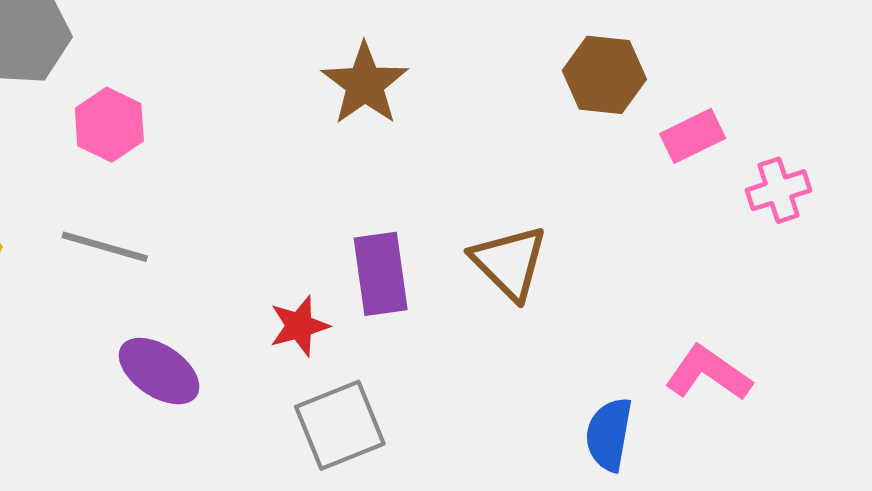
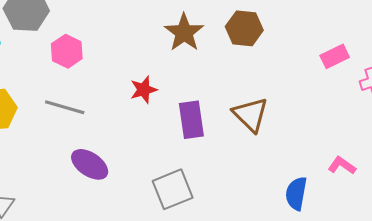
brown hexagon: (604, 75) -> (244, 28), moved
red star: (299, 326) -> (144, 90), moved
pink L-shape: (708, 373) -> (342, 165), size x0.7

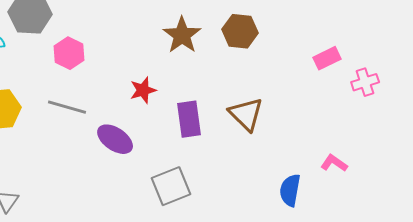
purple ellipse: (90, 164) -> (115, 139), moved

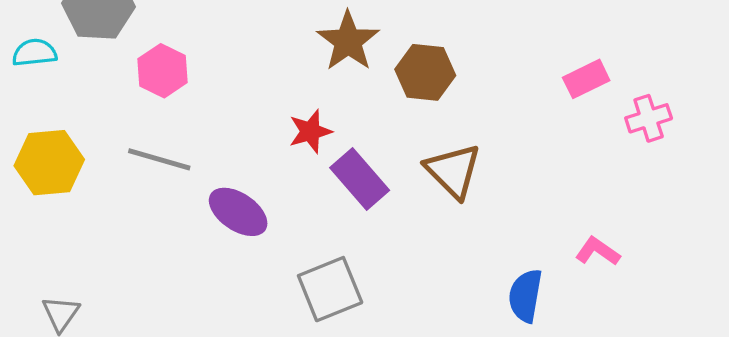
brown hexagon: (240, 31) -> (425, 72), moved
red star: (143, 90) -> (310, 131), moved
purple rectangle: (189, 119) -> (360, 179), turned -33

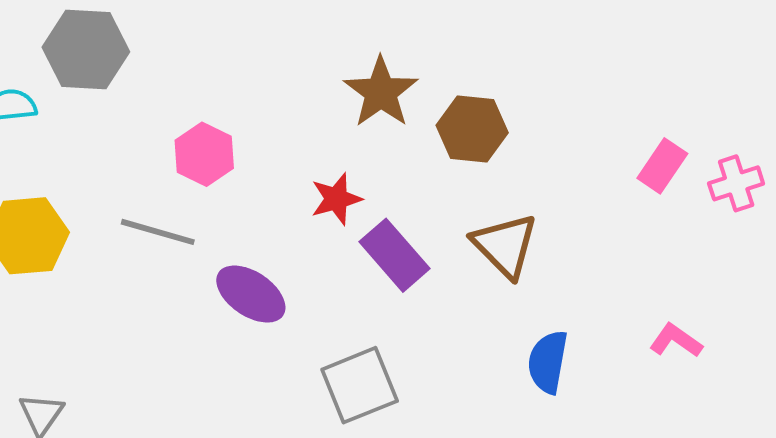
pink hexagon: (163, 71) -> (204, 154), moved
pink rectangle: (586, 79) -> (662, 166), moved, turned -30
blue semicircle: (525, 296) -> (548, 362), moved

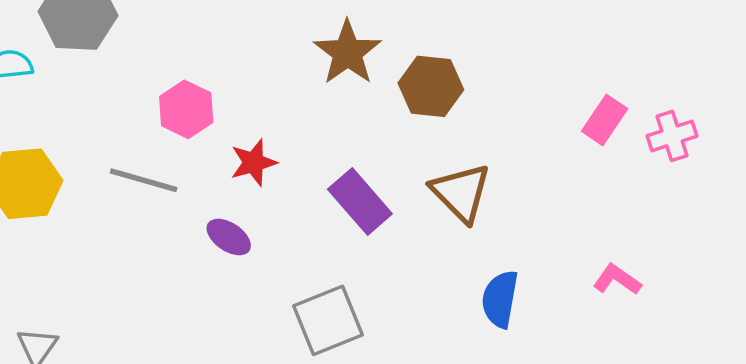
red star: (336, 199) -> (254, 163), moved
purple ellipse: (251, 294) -> (229, 237), size x0.7

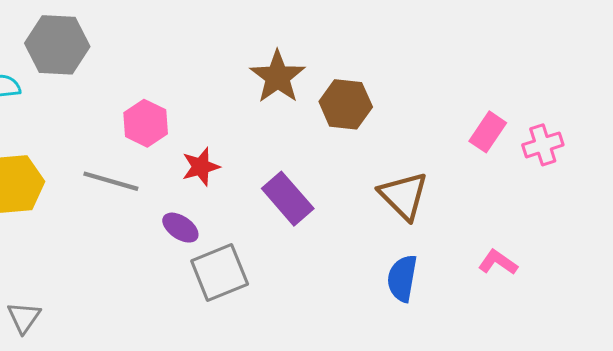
brown triangle: (461, 193) -> (404, 196), moved
gray square: (328, 320) -> (220, 273), moved

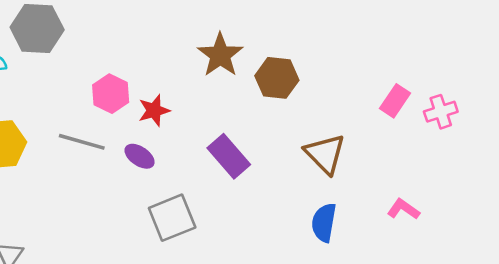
red star: (201, 167) -> (154, 110), moved
purple ellipse: (180, 228) -> (140, 156), moved

